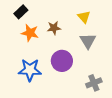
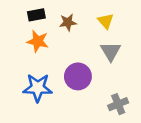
black rectangle: (21, 12) -> (36, 15), moved, turned 32
brown star: (54, 28) -> (68, 22), moved

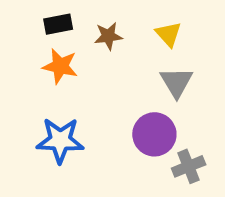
purple circle: (78, 76) -> (154, 134), moved

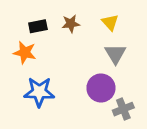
black rectangle: (58, 24) -> (38, 26), moved
orange star: (60, 66) -> (25, 53), moved

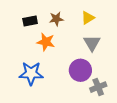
yellow triangle: (110, 22) -> (88, 18), turned 40
orange star: (25, 53) -> (46, 42), moved

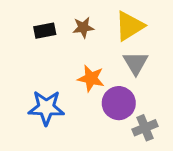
yellow triangle: (88, 18) -> (130, 26), size x1.5
orange star: (46, 42) -> (91, 78), moved

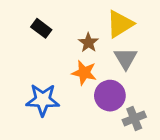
brown star: (83, 27) -> (88, 43), moved, turned -30
black rectangle: (45, 31) -> (41, 28), turned 48

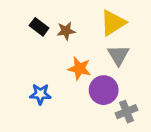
brown star: (88, 43) -> (66, 31), moved, turned 30
blue star: (43, 100) -> (40, 94), size x0.7

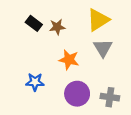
purple circle: (104, 90) -> (77, 94), moved
gray cross: (127, 112) -> (110, 97), turned 30

